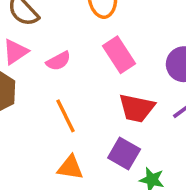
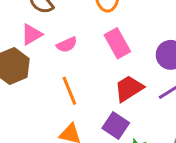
red trapezoid: (137, 108) -> (129, 88), turned 132

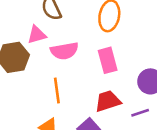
pink semicircle: (67, 45) -> (64, 51), size x1.5

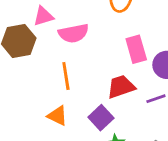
pink rectangle: (108, 60) -> (136, 49), moved

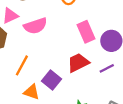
orange line: (66, 76) -> (22, 65), moved, turned 45
purple square: (101, 118) -> (51, 80), moved

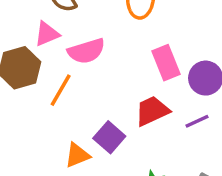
orange line: (22, 65) -> (61, 90), moved
orange triangle: (32, 92) -> (77, 155), turned -42

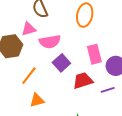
orange line: (61, 90) -> (29, 76), moved
purple square: (109, 137) -> (61, 63), moved

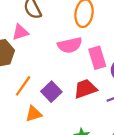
pink semicircle: (50, 42) -> (70, 45), moved
purple square: (61, 63) -> (51, 92), moved

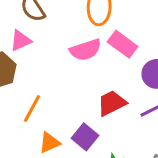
pink rectangle: (97, 58) -> (123, 44), moved, turned -30
purple square: (51, 92) -> (85, 137), moved

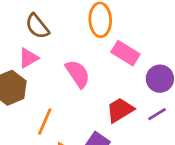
pink semicircle: (86, 50) -> (78, 74), moved, turned -100

